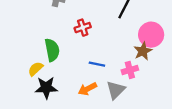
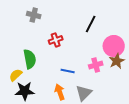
brown star: (143, 51) -> (117, 61), moved
pink cross: (130, 70) -> (96, 65), moved
orange arrow: (87, 89) -> (60, 92), turned 98

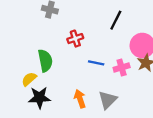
blue line: (68, 71) -> (96, 63), moved

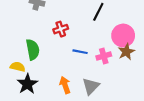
yellow semicircle: (29, 79) -> (18, 67), turned 56
black star: (39, 98) -> (27, 84), turned -30

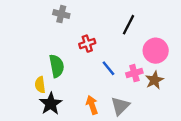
blue line: (80, 52) -> (108, 68), turned 40
brown star: (126, 52) -> (154, 80), moved
yellow semicircle: (18, 67) -> (40, 85), turned -112

